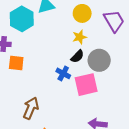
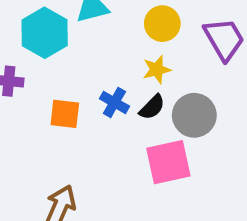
orange square: (16, 63) -> (65, 114), moved
blue cross: (63, 73) -> (114, 102), moved

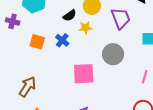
black semicircle: (152, 107) -> (70, 15), moved
gray circle: (194, 115) -> (113, 54), moved

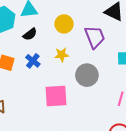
black semicircle: (70, 15) -> (30, 34), moved
yellow star: (85, 28) -> (62, 55), moved

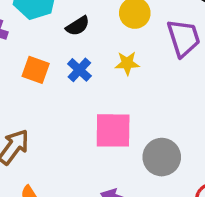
gray circle: (87, 75) -> (162, 157), moved

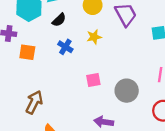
orange square: (36, 70) -> (27, 52), moved
pink square: (113, 130) -> (93, 80), size x0.6

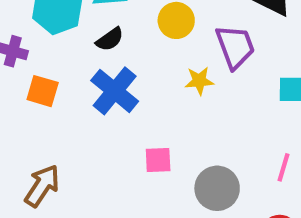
yellow star: (94, 37) -> (199, 81), moved
blue cross: (65, 47) -> (115, 91), size x1.6

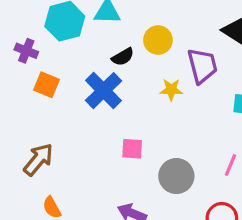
black semicircle: (110, 39) -> (123, 57), moved

